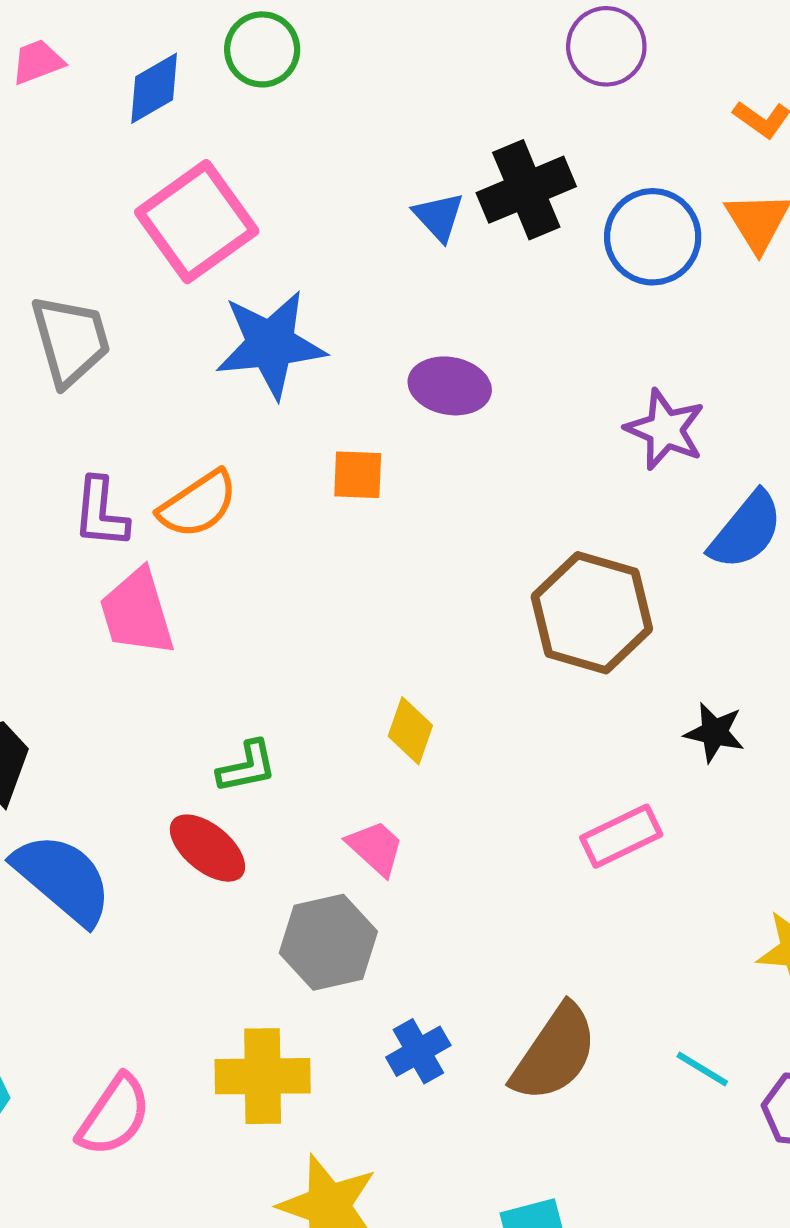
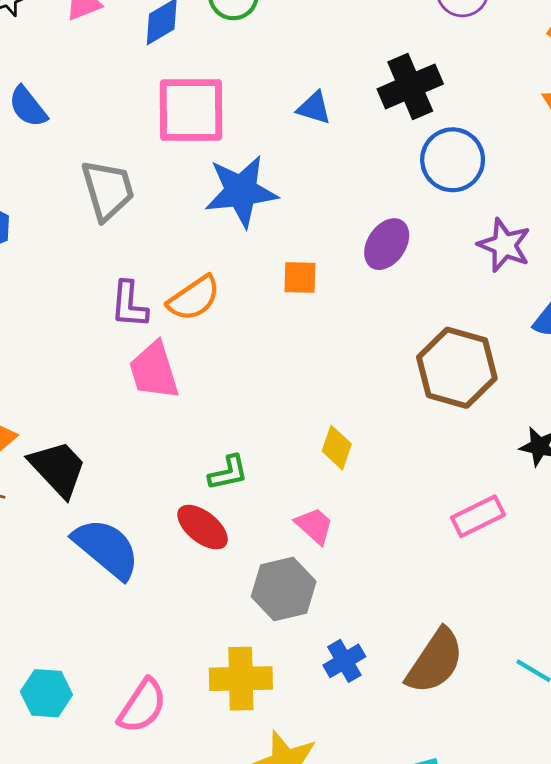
blue triangle: (439, 217) -> (314, 108), moved, turned -30
pink square: (197, 222) -> (191, 110), turned 36
blue circle: (653, 237) -> (453, 160), moved
purple ellipse: (450, 386) -> (387, 244), moved, turned -66

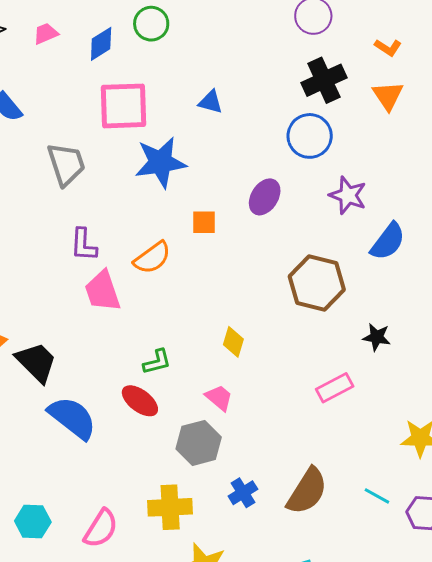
black cross: (410, 86) -> (324, 80), moved
orange semicircle: (194, 298) -> (152, 258), moved

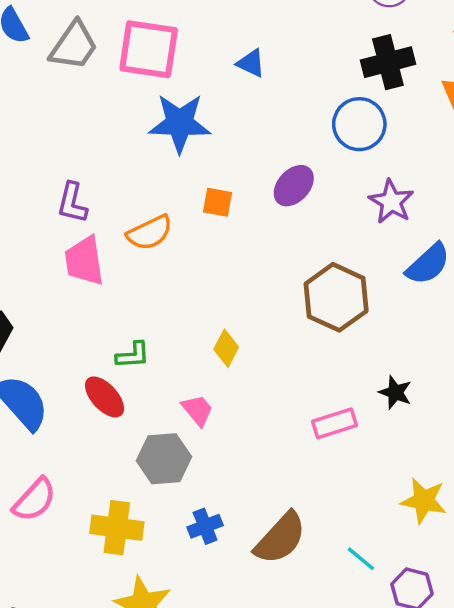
gray trapezoid: (66, 164) -> (74, 46), moved, turned 42
black star: (377, 337) -> (395, 392), moved
pink semicircle: (101, 528) -> (35, 500), moved

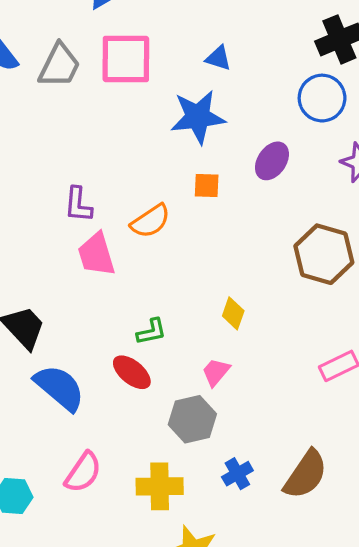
blue star: (180, 123) -> (198, 117), moved
pink trapezoid: (198, 410) -> (216, 372), turned -92

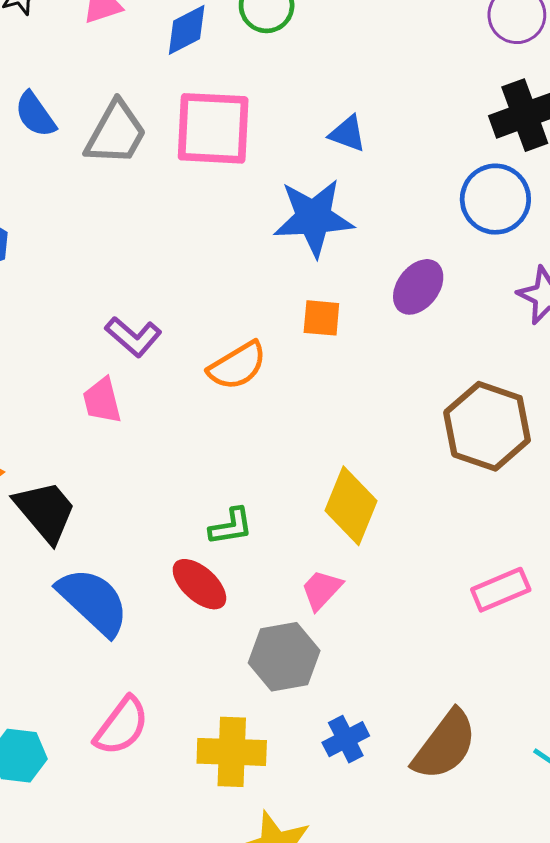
purple L-shape: (78, 205) -> (133, 337), turned -57
pink trapezoid: (96, 254) -> (102, 401), moved, size x0.7
yellow diamond: (233, 313) -> (351, 506), size x1.6

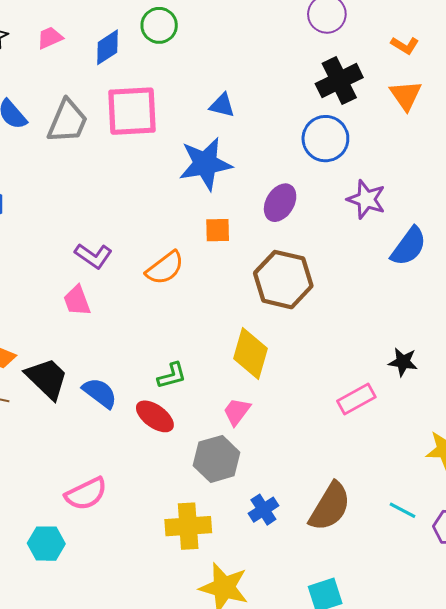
brown hexagon: (487, 426) -> (283, 280), moved
blue semicircle: (93, 601) -> (100, 393), moved, size x0.7
pink semicircle: (122, 726) -> (86, 494), moved, turned 33

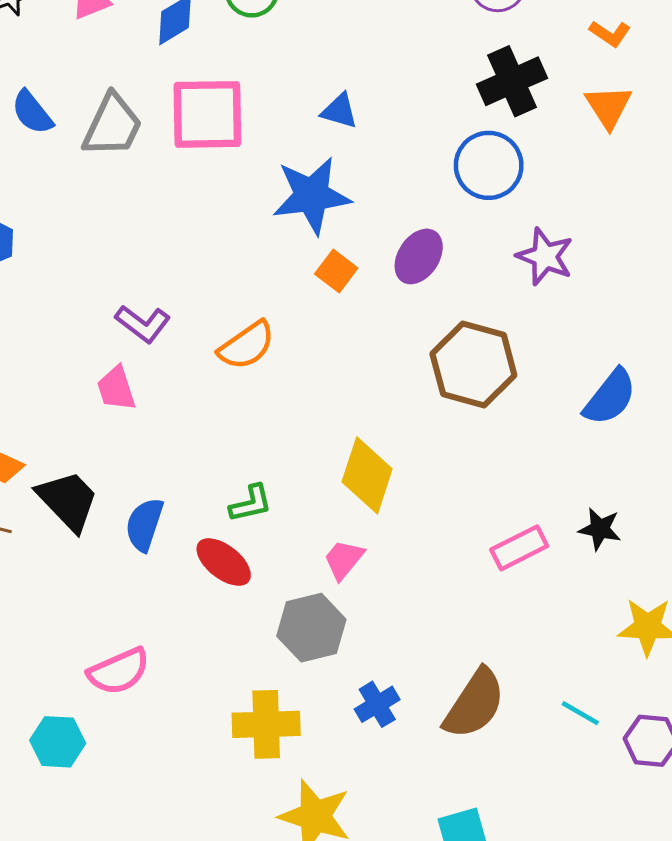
orange square: (218, 230) -> (336, 271), moved, turned 36
blue semicircle: (409, 246) -> (610, 397), moved
brown hexagon: (283, 280) -> (473, 364), moved
black star: (403, 362) -> (600, 529), moved
blue semicircle: (100, 393) -> (144, 525), turned -111

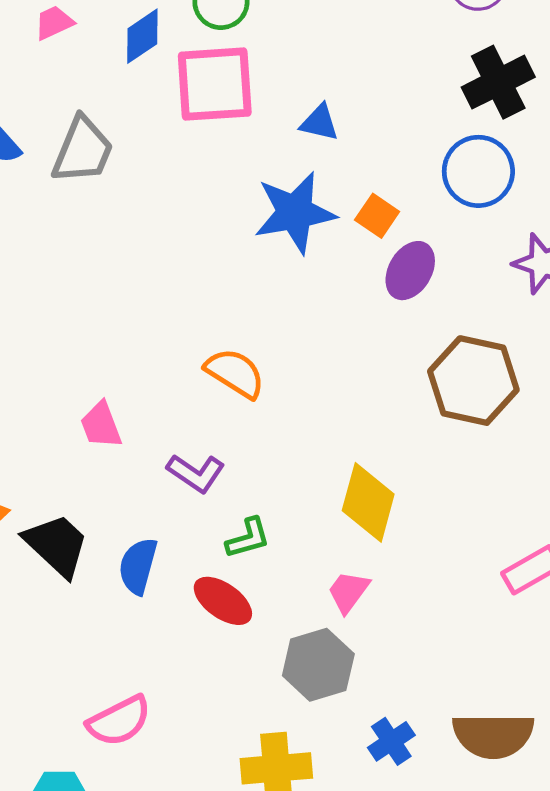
pink square: (207, 114) -> (215, 84), moved
orange square: (336, 271) -> (377, 216), moved
purple L-shape: (143, 324) -> (196, 473), moved
orange semicircle: (247, 345) -> (235, 373), turned -110
brown semicircle: (474, 704) -> (493, 735), turned 60

